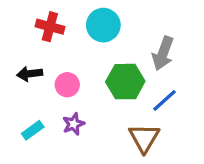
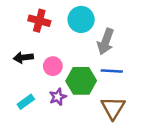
gray arrow: (163, 53) -> (106, 42), moved
green hexagon: (125, 82) -> (81, 81), moved
blue line: (165, 100) -> (112, 71), moved, turned 45

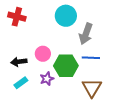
red cross: (39, 21) -> (17, 17), moved
black arrow: (23, 58) -> (19, 62), moved

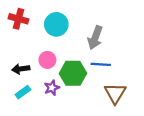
cyan circle: (66, 16) -> (56, 24), moved
brown triangle: (92, 88) -> (115, 93), moved

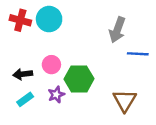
cyan circle: (56, 24) -> (49, 19), moved
gray arrow: (95, 38) -> (117, 30), moved
blue line: (101, 64) -> (138, 54), moved

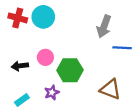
purple star: (56, 95) -> (52, 93), moved
cyan rectangle: (25, 99) -> (22, 100), moved
brown triangle: (125, 101) -> (110, 89), turned -40

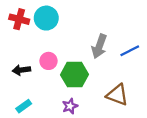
gray arrow: (104, 26) -> (99, 46), moved
blue line: (122, 48) -> (130, 51), turned -30
purple star: (52, 93) -> (70, 106), moved

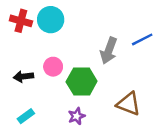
blue line: (130, 51) -> (142, 39), moved

